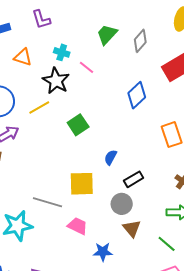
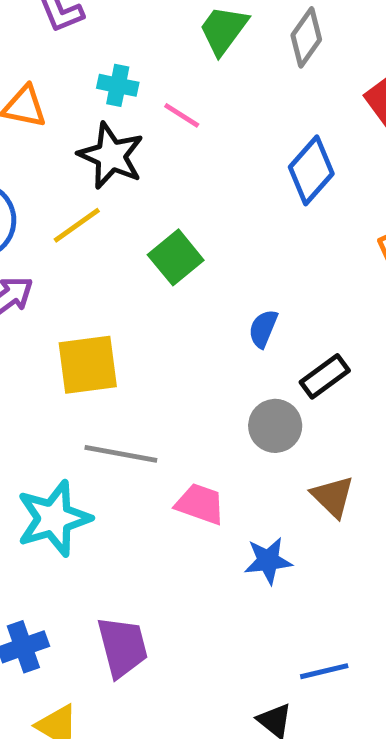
yellow square: (82, 184) -> (88, 365), moved
gray circle: (122, 204) -> (275, 426), moved

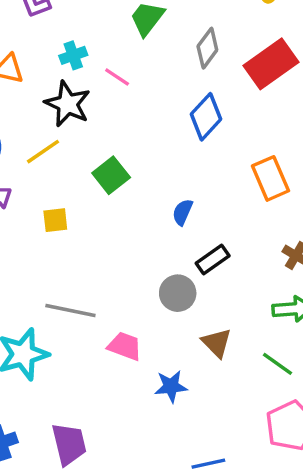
gray diamond: (306, 37) -> (207, 48), moved
cyan cross: (118, 85) -> (73, 55), turned -32
blue semicircle: (263, 329) -> (183, 212), moved
yellow square: (88, 365) -> (55, 220), moved, size x0.6

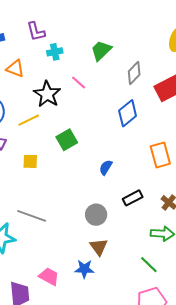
cyan cross: (73, 55) -> (55, 52), moved
black rectangle: (213, 260) -> (133, 198), moved
brown triangle: (217, 343) -> (99, 247), moved
pink trapezoid: (125, 346) -> (49, 277), moved

